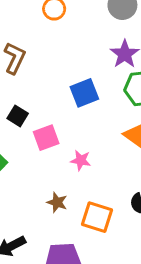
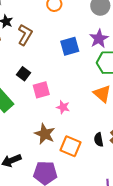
blue square: (84, 93) -> (70, 46), moved
brown star: (57, 202) -> (45, 134), size x1.5

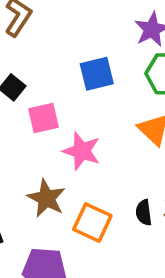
blue square: (70, 46) -> (97, 74), moved
pink star: (63, 107) -> (82, 151), size x1.5

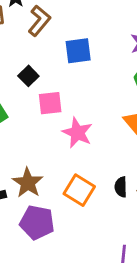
blue square: (97, 74) -> (78, 51), moved
brown star: (46, 198) -> (28, 183), moved

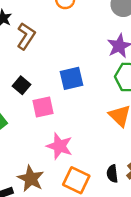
blue square: (78, 51) -> (71, 78), moved
pink star: (77, 133) -> (59, 146), moved

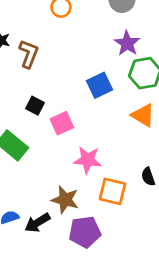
blue square: (71, 78) -> (99, 85), moved

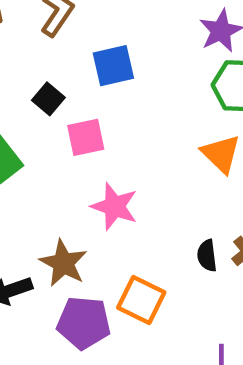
blue square: (99, 85) -> (113, 66), moved
orange square: (112, 191) -> (141, 300), moved

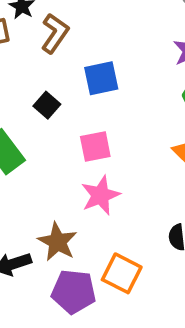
pink square: (86, 137) -> (95, 147), moved
pink star: (114, 206) -> (100, 195), turned 30

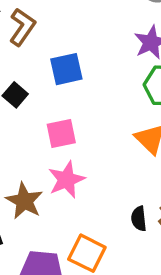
brown star: (57, 242) -> (24, 201), moved

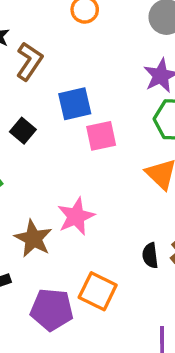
pink square: (61, 134) -> (101, 136), moved

